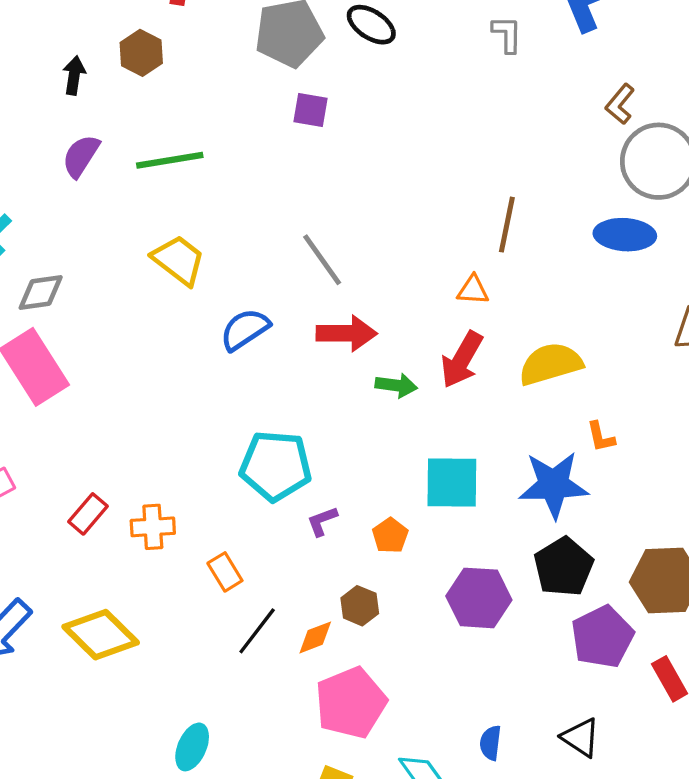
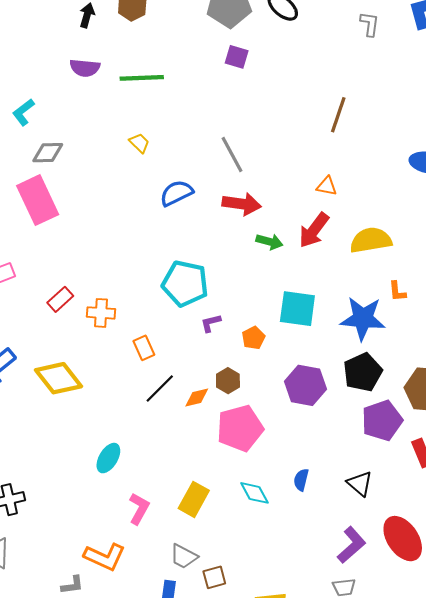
purple semicircle: (81, 156) -> (85, 68), turned -124
brown line: (507, 225) -> (338, 115), moved
yellow trapezoid: (179, 260) -> (139, 143), size x0.6
pink pentagon: (351, 703) -> (240, 428), moved

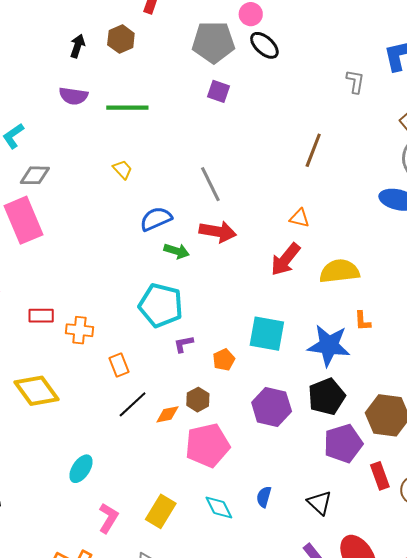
gray L-shape: (370, 24) -> (355, 82), moved
green arrow: (269, 242) -> (177, 251), moved
red rectangle: (60, 299) -> (41, 316), turned 40

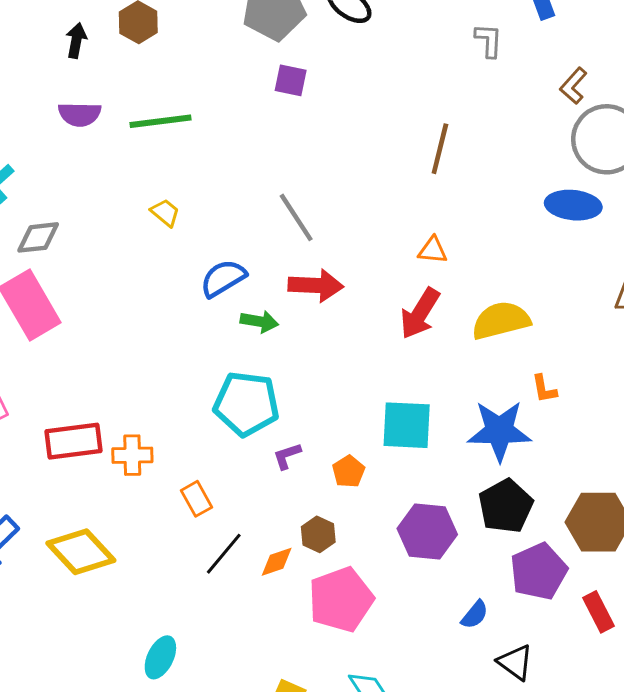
red rectangle: (41, 316) -> (74, 441), size x1.5
blue semicircle: (264, 497) -> (475, 615), moved, turned -150

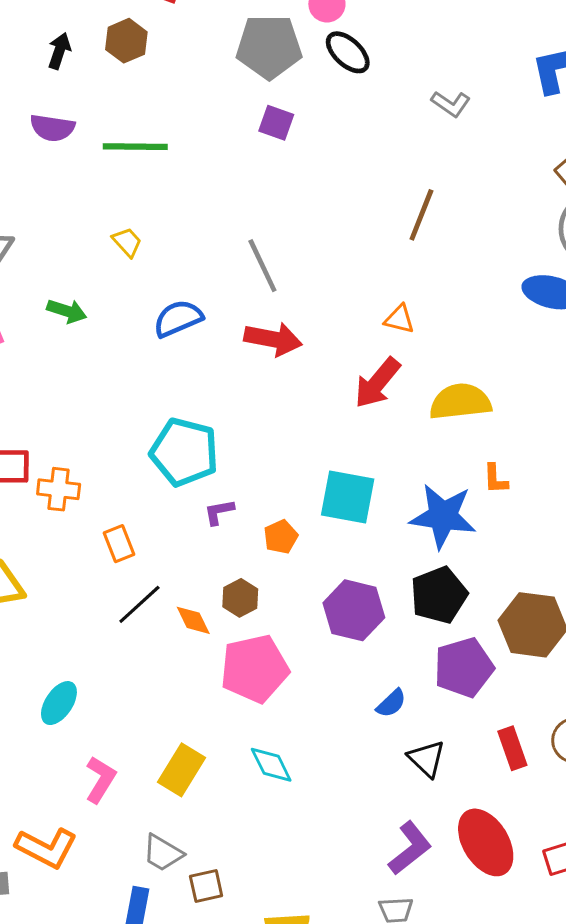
gray L-shape: (489, 40) -> (451, 104), moved, turned 114
green arrow: (259, 321) -> (67, 311), moved
orange diamond: (277, 562) -> (193, 620), turned 75
red rectangle: (598, 612) -> (512, 748), moved

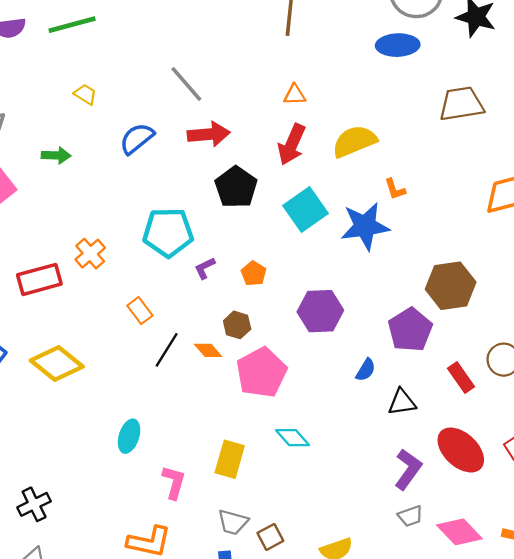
orange cross: (59, 489) -> (90, 254), moved, turned -32
cyan square: (348, 497) -> (305, 209), moved, turned -30
black pentagon: (439, 595) -> (236, 187), moved
black triangle: (427, 759) -> (402, 402), turned -36

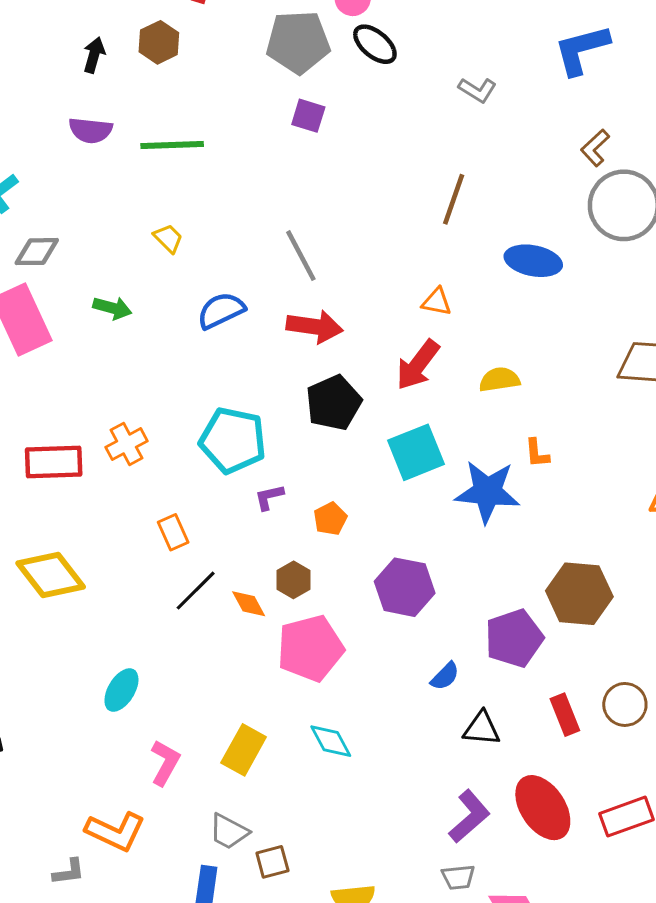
blue ellipse: (398, 45) -> (533, 261), moved
yellow semicircle: (354, 141) -> (499, 380), size x0.7

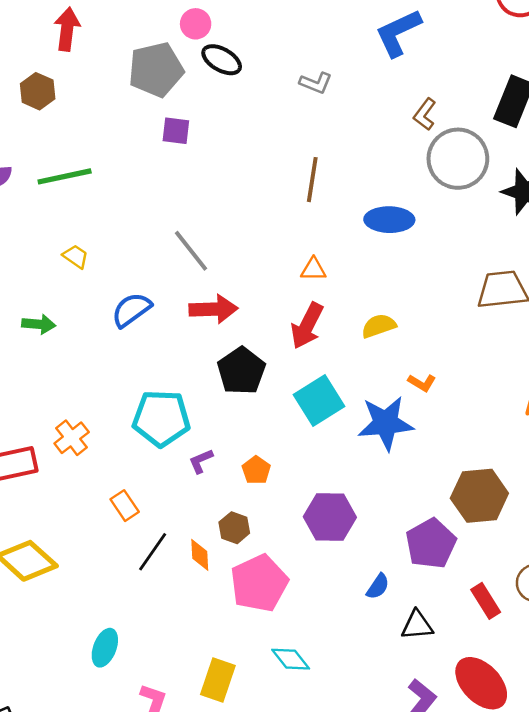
orange L-shape: (537, 453) -> (422, 383), turned -44
orange diamond: (249, 604) -> (200, 555), turned 36

